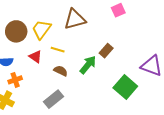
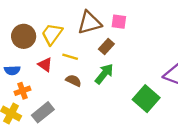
pink square: (118, 10) -> (119, 22), moved, turned 32
brown rectangle: (106, 51) -> (106, 47), moved
gray rectangle: (54, 99) -> (43, 112), moved

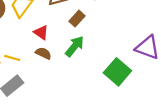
yellow line: (70, 57) -> (12, 58), moved
red triangle: (45, 65) -> (41, 32), moved

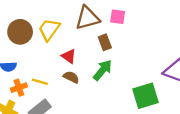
brown rectangle: (77, 19) -> (105, 42), turned -63
green square: (117, 72) -> (145, 96), turned 32

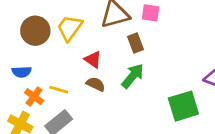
orange cross: (19, 88) -> (34, 97), turned -35

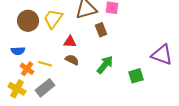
red triangle: (93, 59) -> (70, 42), turned -32
green arrow: (133, 76) -> (105, 65), moved
green square: (183, 106) -> (136, 76), size x0.7

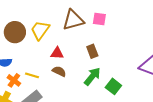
brown rectangle: (101, 30) -> (92, 51), moved
green square: (136, 76) -> (113, 86), moved, turned -35

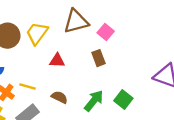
pink square: (99, 19) -> (106, 32), moved, turned 32
brown semicircle: (59, 71) -> (59, 97), moved
green arrow: (92, 76) -> (94, 101), moved

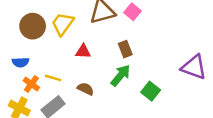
pink square: (106, 32) -> (133, 12), moved
green arrow: (94, 101) -> (120, 76), moved

